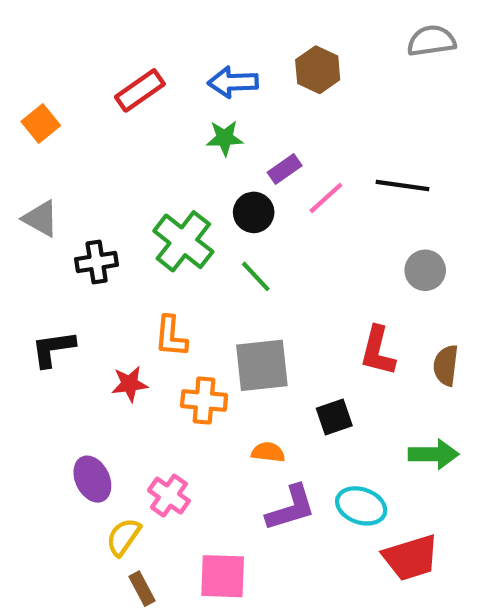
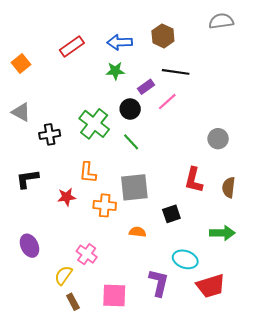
black line: (402, 186) -> (176, 72), moved
purple ellipse: (92, 479) -> (29, 246), moved
purple L-shape: (291, 508) -> (159, 283), moved, turned -60

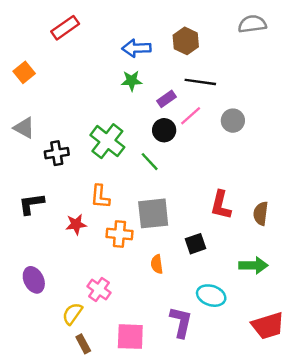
red rectangle: (72, 47) -> (65, 28), moved
black circle: (130, 109) -> (164, 130), moved
gray circle: (218, 139) -> (233, 121), moved
orange semicircle: (138, 232) -> (157, 264), turned -105
red trapezoid: (211, 286) -> (268, 326), moved

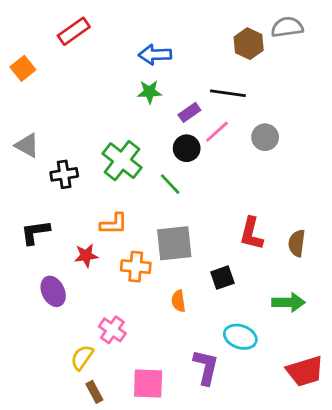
brown hexagon: (186, 41) -> (249, 44), moved
orange square: (24, 72) -> (23, 68), moved
orange L-shape: (100, 197) -> (114, 224), turned -95
purple ellipse: (34, 280) -> (53, 291), moved

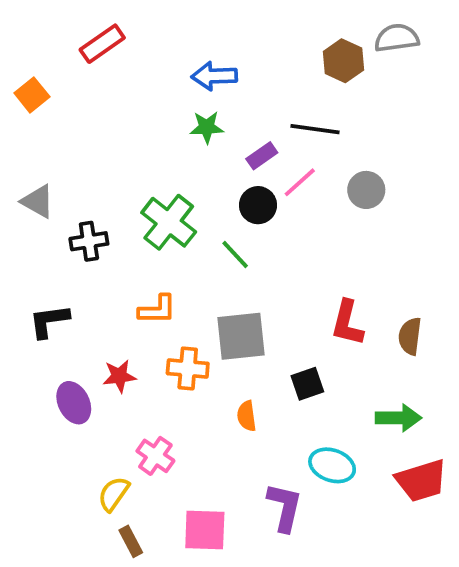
red star: (86, 256) -> (119, 376), moved
red trapezoid: (305, 371) -> (421, 481), moved

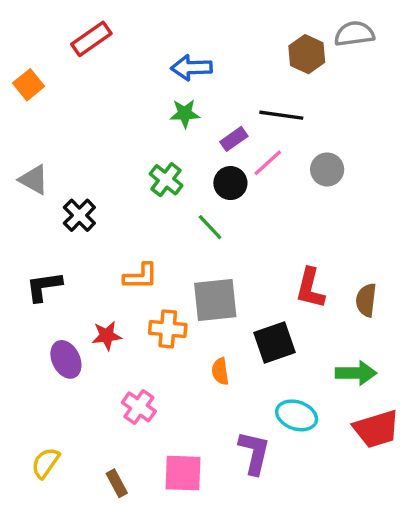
green cross: (169, 222) -> (166, 180), moved, size x0.7
black cross: (89, 241) -> (79, 215), turned -36
black square: (307, 384) -> (275, 342), size x1.4
yellow semicircle: (114, 494) -> (46, 463), moved

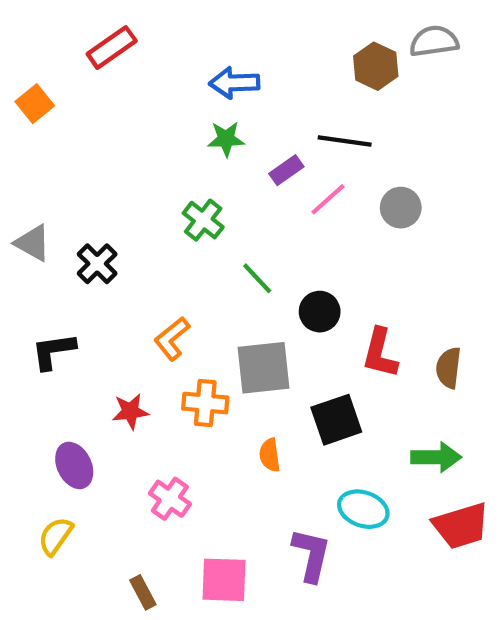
gray triangle: (34, 180) -> (33, 243), moved
black circle: (230, 183) -> (320, 312), moved
orange L-shape: (141, 276) -> (172, 339), turned 141
purple ellipse: (66, 359) -> (74, 465), moved
yellow semicircle: (46, 463) -> (56, 536), moved

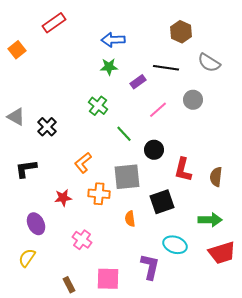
gray semicircle: (434, 41) -> (209, 63), moved, turned -140
pink line: (328, 199) -> (158, 110), moved

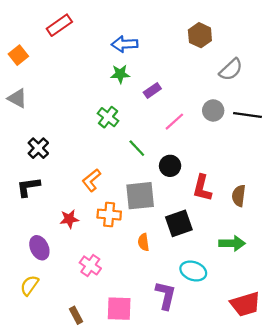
gray semicircle: (209, 63) -> (231, 70), turned -75
black line: (166, 68) -> (248, 115), moved
gray triangle: (16, 117) -> (17, 98), moved
black cross: (47, 127) -> (38, 148), moved
red trapezoid: (222, 253) -> (245, 304), moved

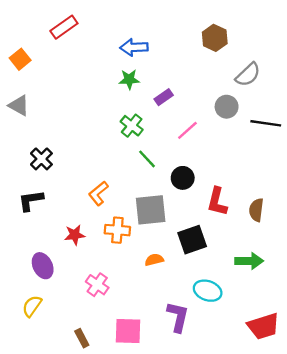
gray circle: (213, 110) -> (227, 107), moved
green cross: (108, 117) -> (132, 126), moved
orange semicircle: (143, 242) -> (154, 260), turned 84

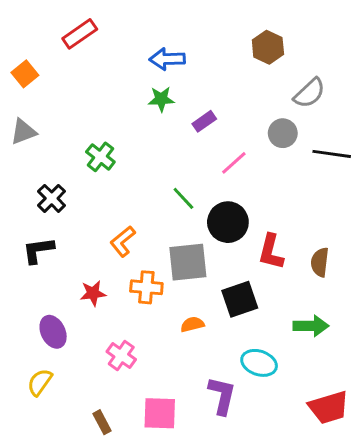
gray triangle: (19, 105) -> (23, 132), turned -50
green cross: (132, 126) -> (100, 157), moved
black circle: (183, 178) -> (228, 222), size x1.4

